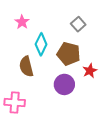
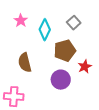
cyan diamond: (41, 44) -> (45, 30), moved
brown pentagon: (69, 54) -> (65, 51), turned -30

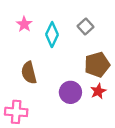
brown pentagon: (65, 51) -> (97, 65), moved
red star: (85, 67) -> (98, 91), moved

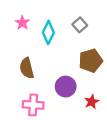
red star: (98, 91) -> (92, 102), moved
pink cross: (16, 112) -> (33, 105), moved

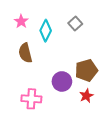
brown pentagon: (91, 61) -> (86, 70), moved
brown semicircle: (27, 68) -> (25, 53), moved

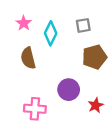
gray square: (75, 23) -> (83, 25), turned 32
brown pentagon: (86, 70) -> (94, 57), moved

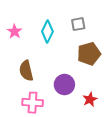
pink star: (24, 23) -> (15, 31), moved
brown semicircle: (28, 58) -> (26, 71), moved

